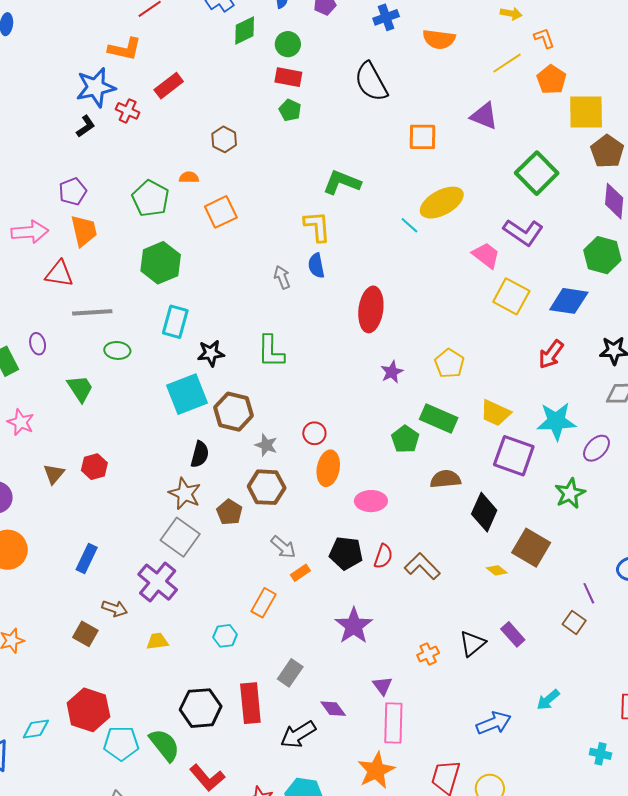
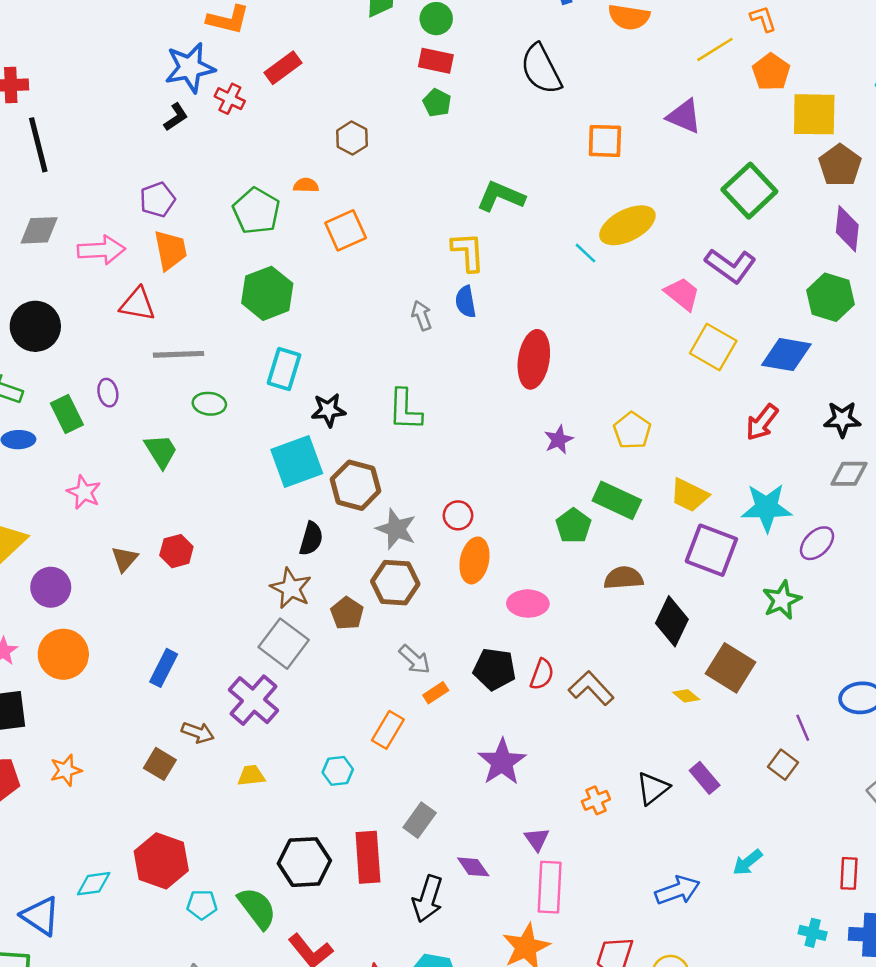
gray star: (266, 445) -> (396, 529), size x1.4
black arrow: (298, 734) -> (428, 899), turned -42
cyan pentagon: (121, 743) -> (202, 905), size x0.7

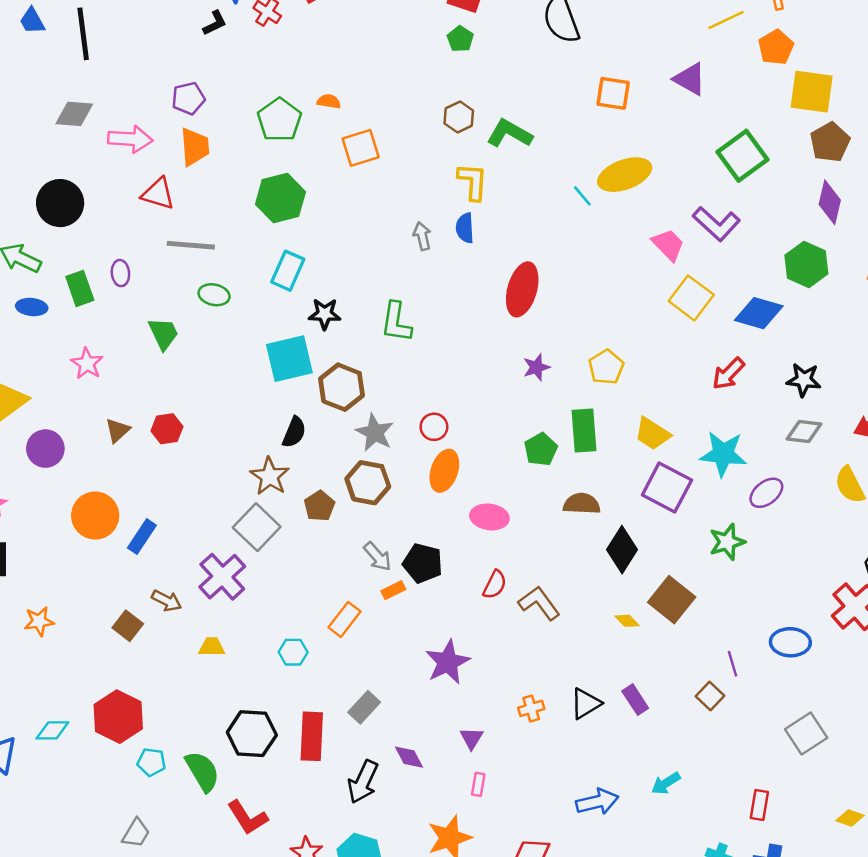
brown hexagon: (352, 138) -> (459, 117), moved
green rectangle: (617, 500) -> (584, 430), turned 54
orange circle: (63, 654) -> (95, 516), moved
black pentagon: (494, 669) -> (423, 563), moved
pink rectangle: (550, 887) -> (478, 784), size x0.5

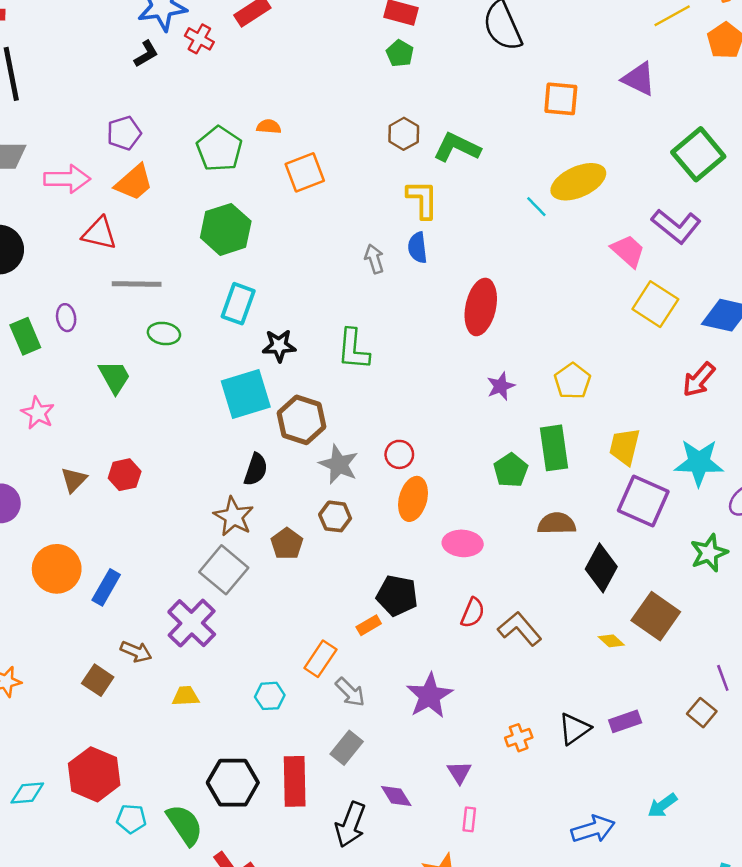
orange trapezoid: (195, 147) -> (134, 183), turned 57
yellow trapezoid: (652, 434) -> (625, 447), turned 75
brown hexagon: (368, 483) -> (335, 516), size x0.7
gray arrow: (377, 557) -> (350, 692), moved
purple rectangle: (635, 700) -> (625, 721), turned -72

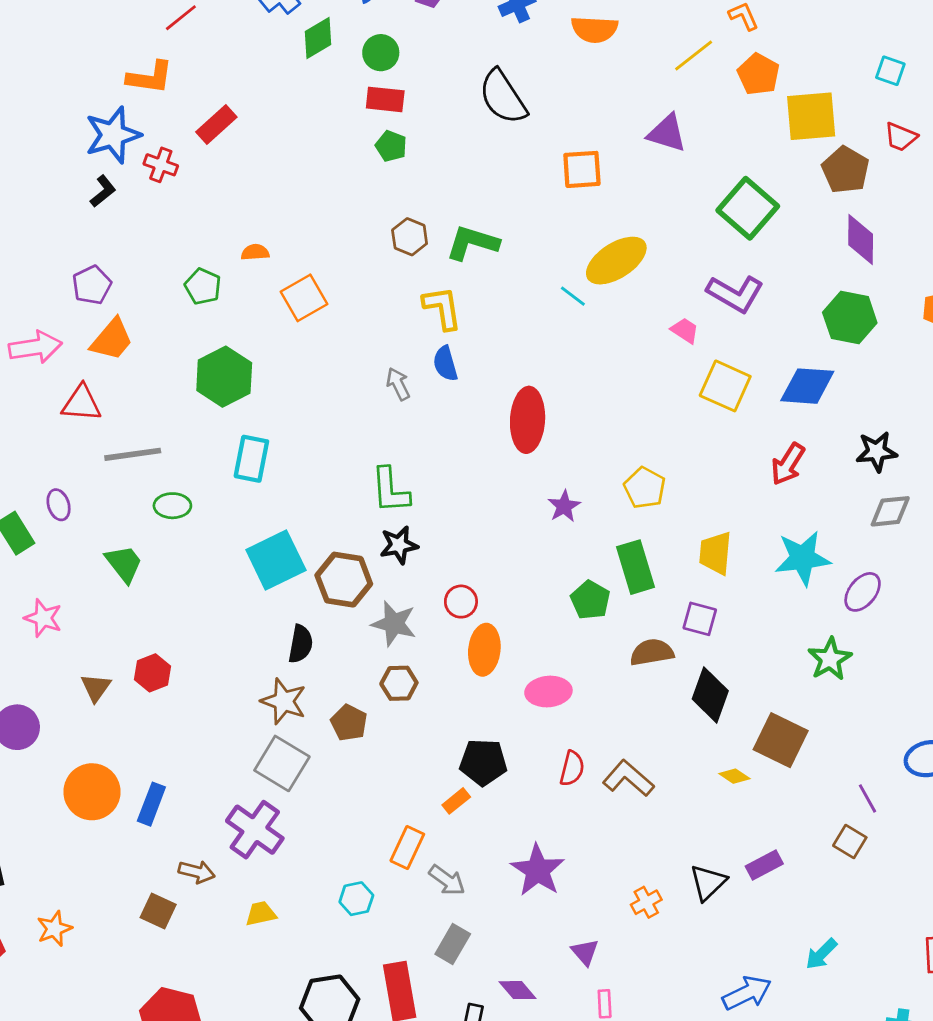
green pentagon: (219, 149) -> (203, 286), size x0.7
pink trapezoid: (628, 251) -> (685, 330), size x0.7
black star: (279, 346) -> (399, 545), moved
purple square: (643, 501) -> (700, 619), moved, size x0.6

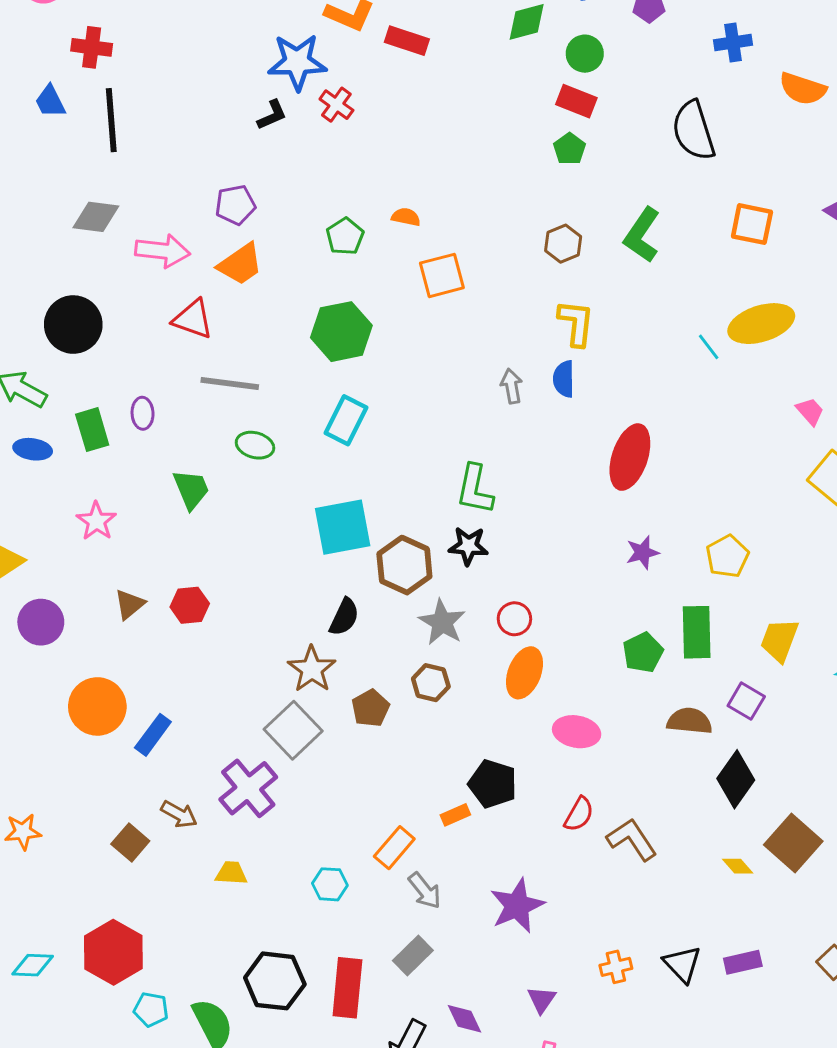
red rectangle: (216, 124) -> (407, 41), moved, turned 45
green L-shape: (472, 243) -> (642, 235), moved, turned -88
black triangle: (708, 882) -> (682, 964), turned -45

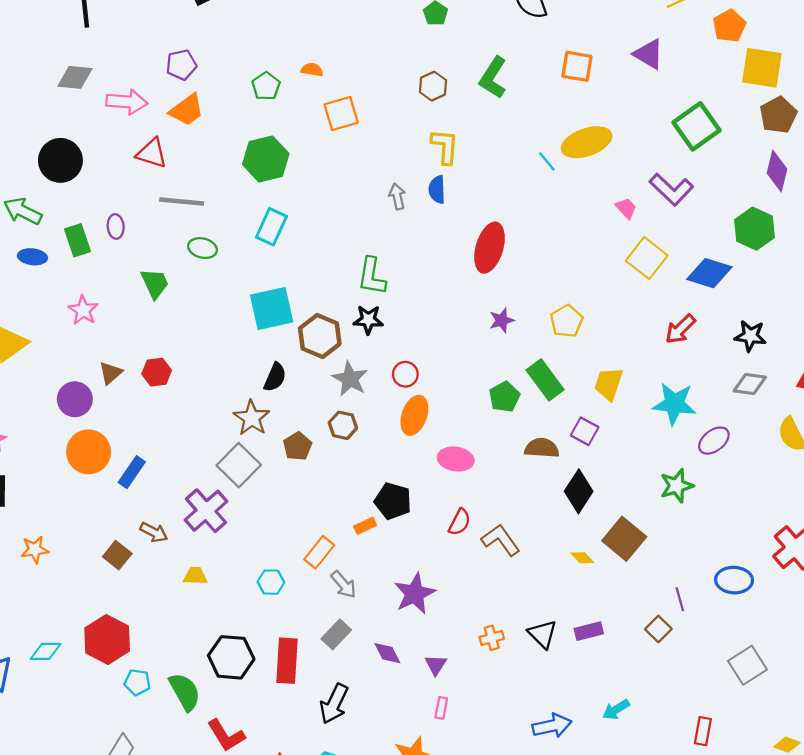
purple circle: (41, 622) -> (75, 399), moved
green rectangle: (697, 632) -> (545, 380), turned -33
purple diamond: (464, 1019) -> (387, 653), moved

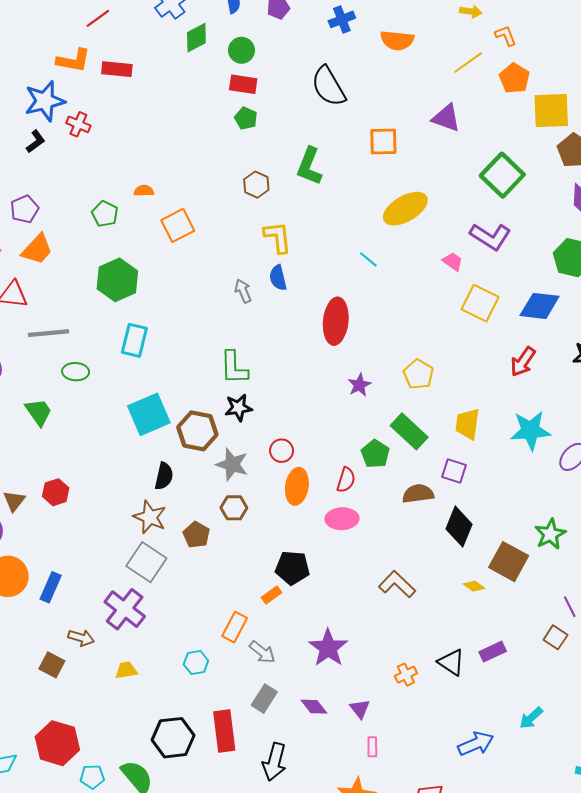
cyan line: (547, 161) -> (368, 259), moved
green star: (677, 486) -> (550, 534), moved
red semicircle: (460, 522) -> (346, 480), moved

